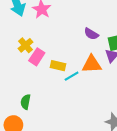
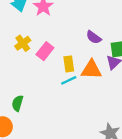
pink rectangle: (37, 57) -> (45, 51), moved
yellow rectangle: (58, 66) -> (69, 64), moved, turned 64

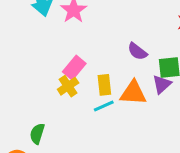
yellow cross: (23, 43) -> (68, 86), moved

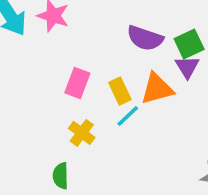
purple semicircle: (137, 51) -> (145, 38), size x1.4
yellow cross: (68, 86) -> (82, 133), moved

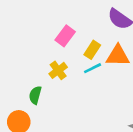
yellow rectangle: (120, 91) -> (92, 50), turned 42

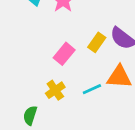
yellow rectangle: (92, 50) -> (97, 42), moved

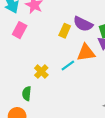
pink rectangle: (64, 54) -> (20, 30), moved

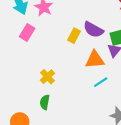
cyan line: (68, 66) -> (101, 82), moved
green semicircle: (27, 94) -> (45, 102), moved

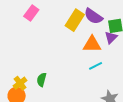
yellow rectangle: (74, 36) -> (75, 20), size x1.5
yellow cross: (47, 77) -> (20, 83), moved

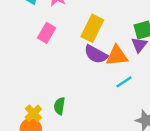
pink rectangle: (31, 13) -> (47, 33), moved
purple semicircle: (93, 16) -> (96, 54), moved

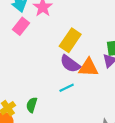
pink rectangle: (47, 33) -> (21, 26), moved
cyan line: (124, 82) -> (67, 88), moved

